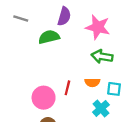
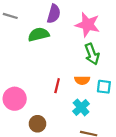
green arrow: (102, 56) -> (92, 54), turned -120
pink circle: (44, 98) -> (15, 99), moved
cyan cross: (101, 108) -> (81, 107), moved

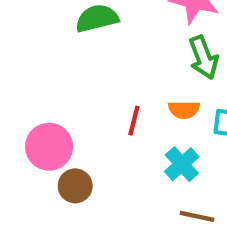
brown circle: (37, 124) -> (75, 186), moved

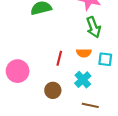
brown circle: (75, 186) -> (53, 90), moved

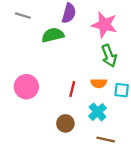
pink circle: (18, 71) -> (26, 87), moved

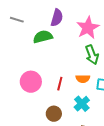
pink star: (104, 25) -> (88, 28), turned 30
pink circle: (26, 87) -> (31, 82), moved

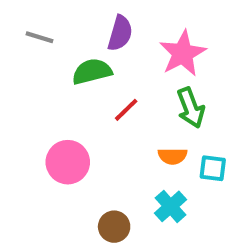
red line: (60, 84) -> (126, 110), moved, turned 32

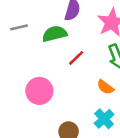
gray line: (40, 37) -> (19, 27), moved, turned -30
orange semicircle: (173, 156) -> (105, 87), turned 36

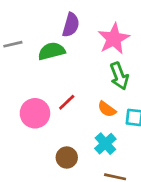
red line: (76, 58) -> (67, 102), moved

